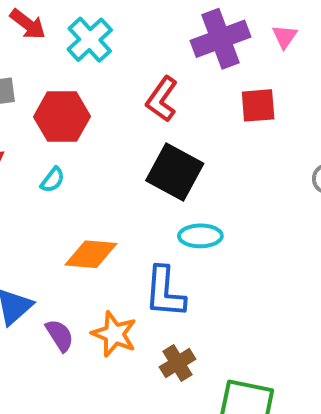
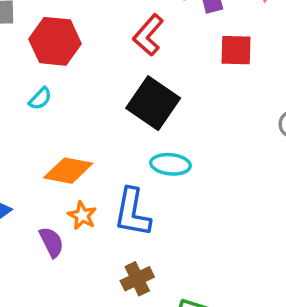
orange star: (114, 334) -> (82, 216), moved, size x0.7
purple semicircle: (60, 335) -> (51, 242), moved

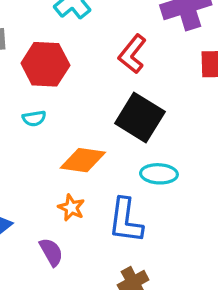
cyan semicircle: (40, 99) -> (34, 118), turned 40
orange diamond: (68, 171) -> (83, 160), moved
orange star: (82, 216) -> (71, 208), moved

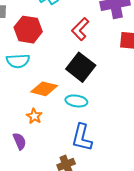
cyan semicircle: (34, 118) -> (18, 61), size x1.6
cyan ellipse: (159, 174) -> (76, 101), moved
blue L-shape: (126, 221) -> (82, 137), moved

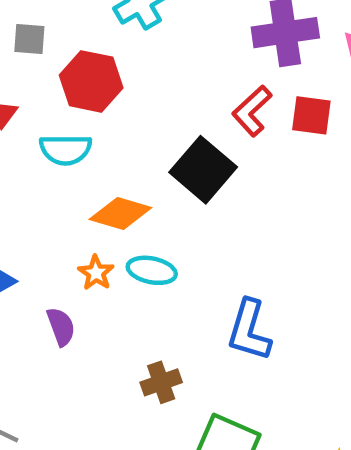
red L-shape: (80, 29) -> (252, 111), moved
cyan ellipse: (76, 101) -> (152, 270), moved
blue L-shape: (82, 137) -> (249, 330), moved

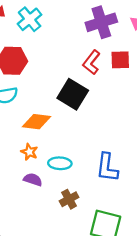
cyan ellipse: (152, 270) -> (60, 163), moved
purple semicircle: (61, 327) -> (33, 180), moved, turned -42

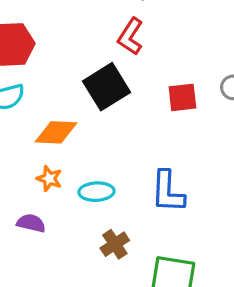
red square: (120, 60) -> (182, 97), moved
black square: (73, 94) -> (107, 87), turned 32
purple semicircle: (33, 180) -> (31, 223), moved

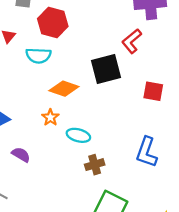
blue L-shape: (168, 192) -> (147, 152), moved
purple semicircle: (31, 223) -> (21, 155), moved
brown cross: (115, 244) -> (95, 165), moved

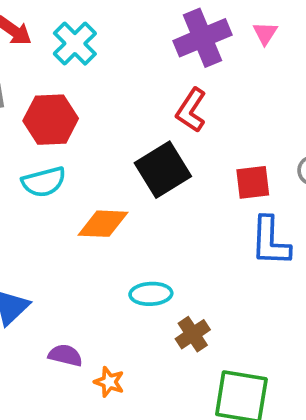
orange star: (50, 117) -> (109, 382), moved
blue L-shape: (147, 152) -> (270, 241), moved

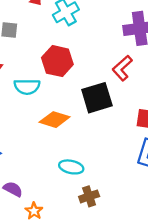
red hexagon: (51, 120) -> (57, 61), moved

